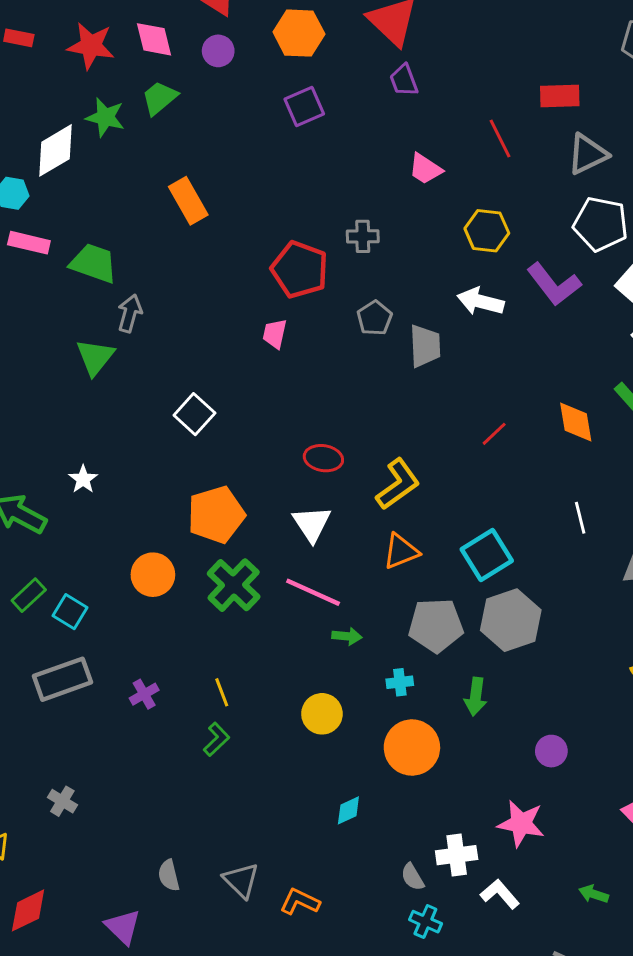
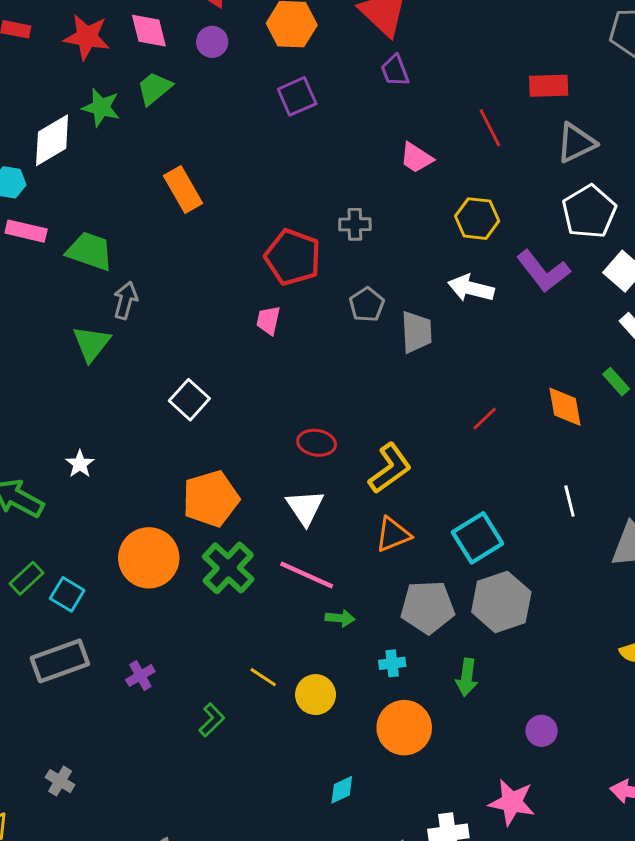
white pentagon: (601, 224) -> (589, 212), turned 30
orange circle: (153, 575) -> (149, 558), size x1.4
yellow line: (222, 692) -> (263, 677), moved, turned -36

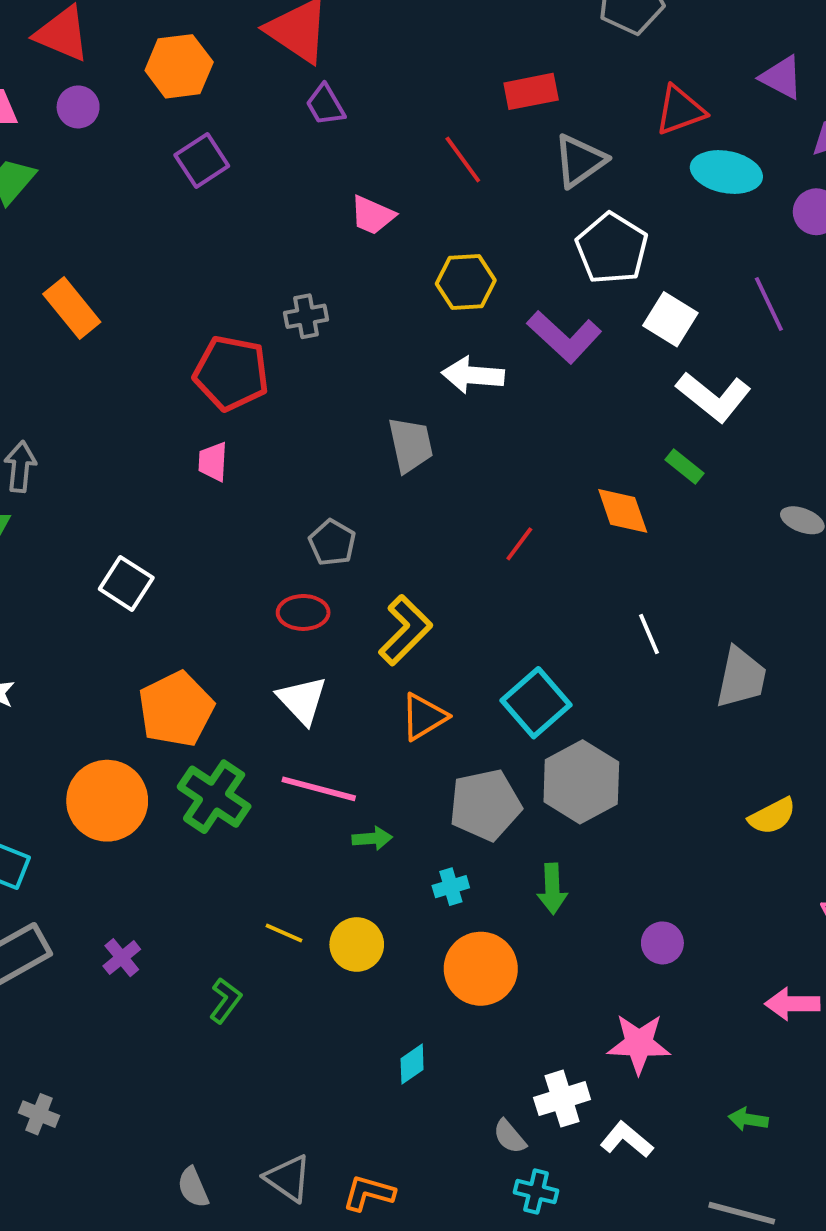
gray pentagon: (367, 305) -> (332, 543), moved

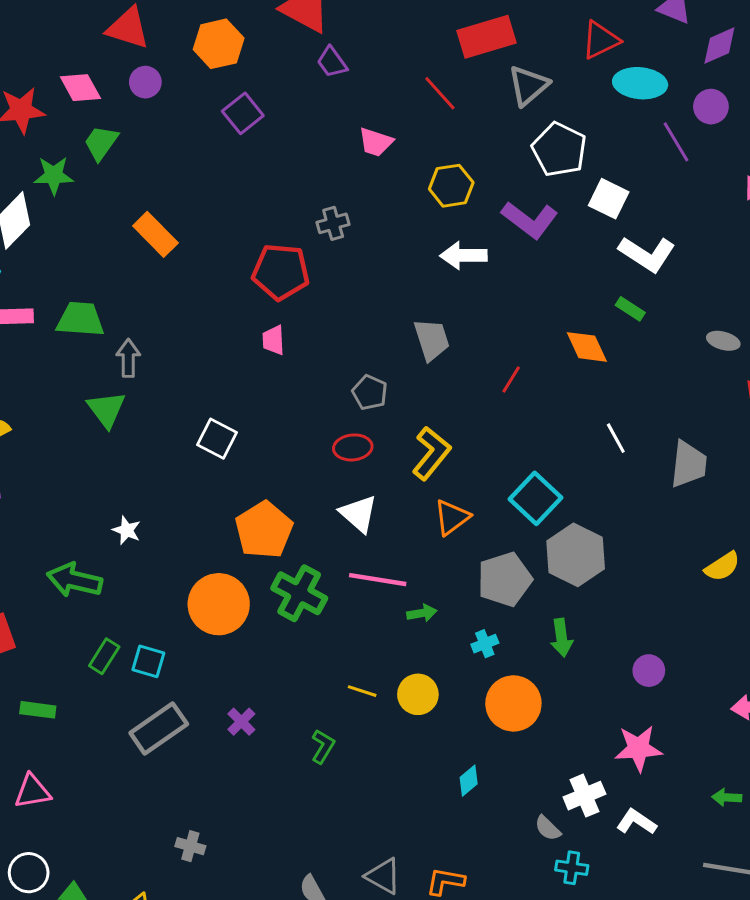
red rectangle: (531, 91) -> (486, 37), size x1.4
purple line: (769, 304) -> (676, 142), moved
gray trapezoid: (411, 445) -> (432, 340), moved

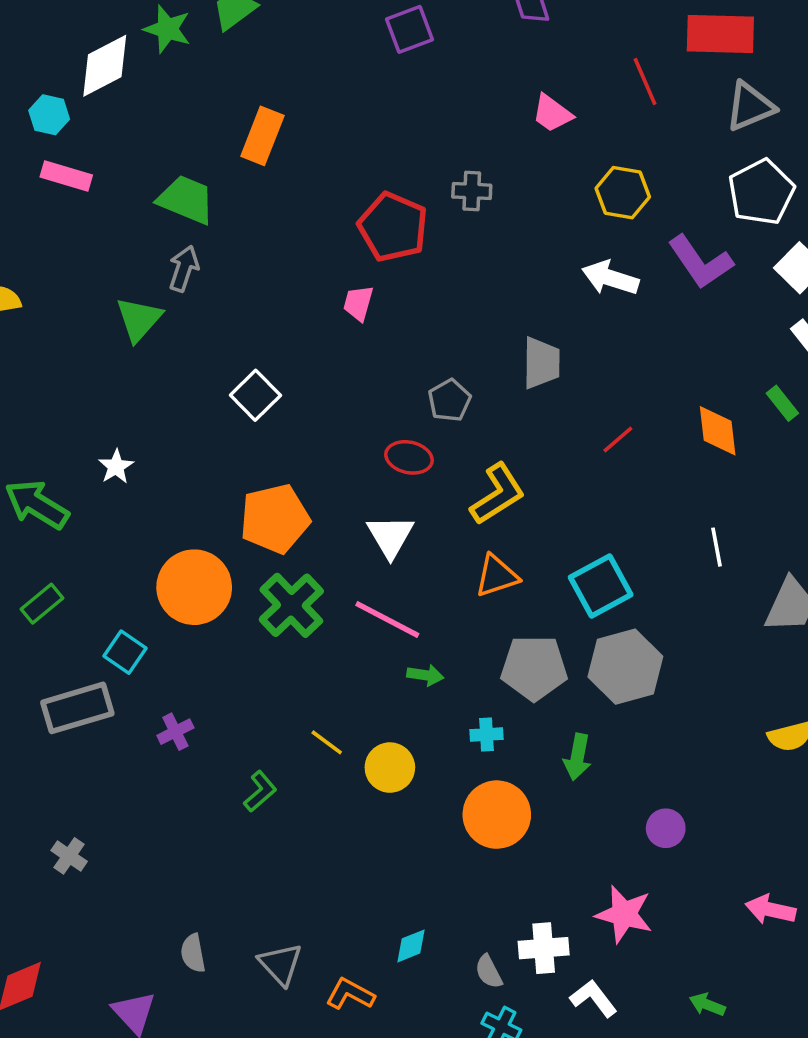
orange rectangle: (155, 234) -> (262, 136), turned 48
green trapezoid: (80, 319) -> (186, 200), moved
cyan square: (148, 661) -> (125, 652), moved
cyan diamond: (469, 781) -> (411, 946), moved

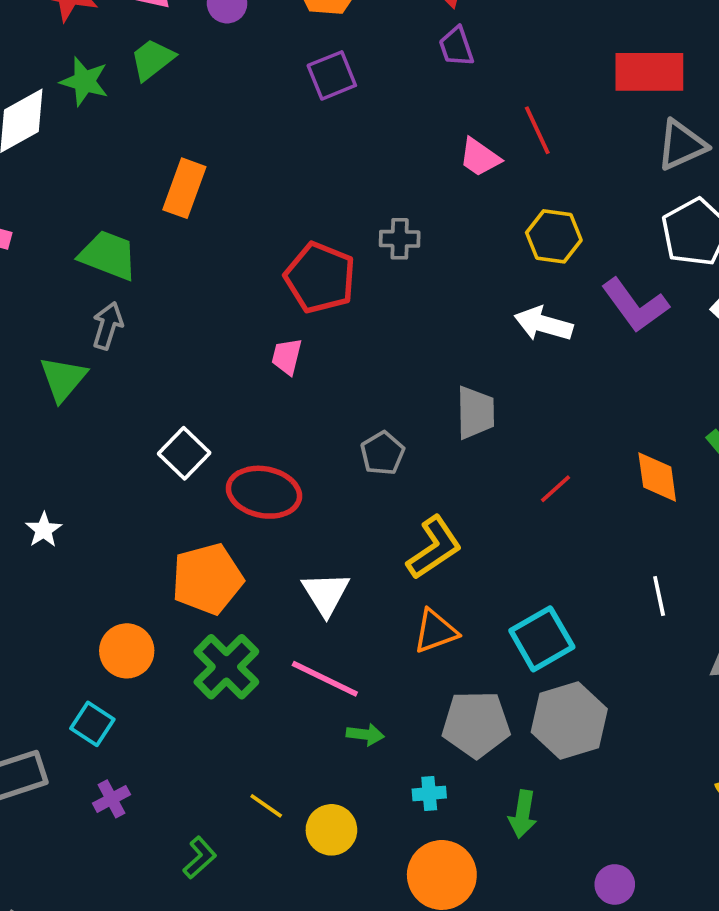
red line: (645, 82) -> (537, 130), moved
red ellipse: (409, 457) -> (264, 492), moved, size x1.5
orange circle: (194, 587) -> (127, 651), size x0.7
cyan square: (125, 652) -> (92, 724), moved

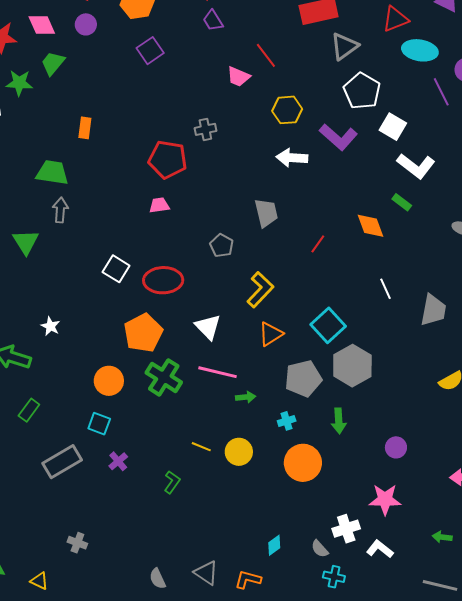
orange rectangle: (184, 188) -> (85, 128), size x0.7
pink trapezoid: (287, 356) -> (159, 205), turned 80
green triangle: (63, 379) -> (26, 242), moved

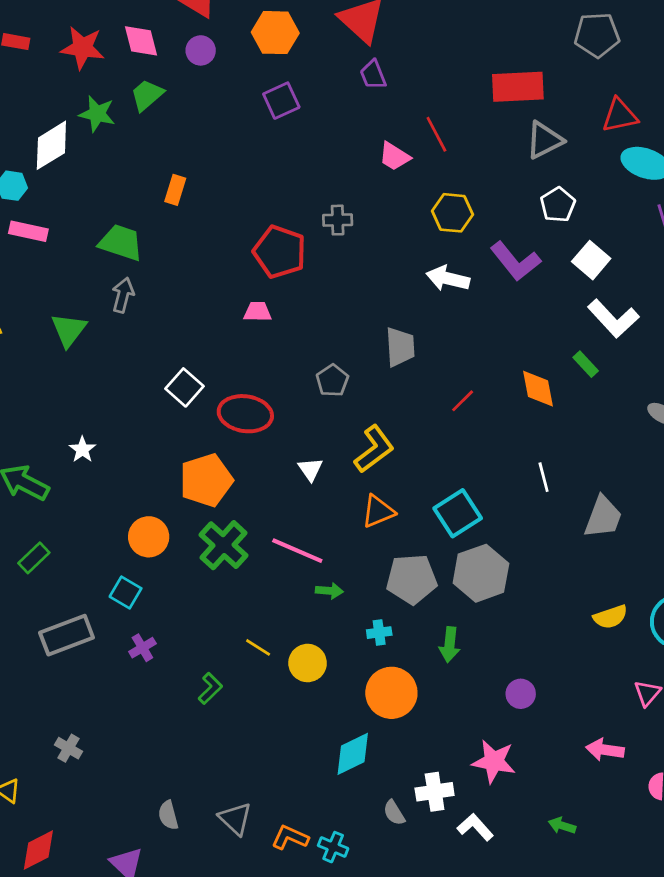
white pentagon: (362, 91) -> (558, 205), size x0.7
white triangle: (208, 327) -> (310, 469), moved, size x0.7
cyan diamond: (274, 545) -> (353, 754), moved, size x1.6
cyan cross: (334, 577) -> (333, 847), moved

